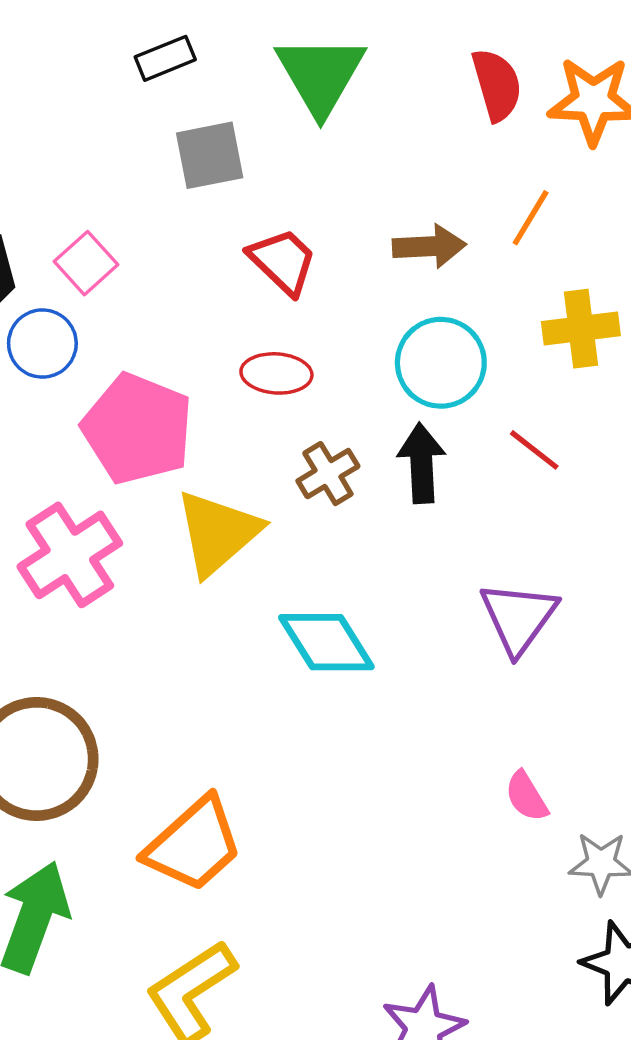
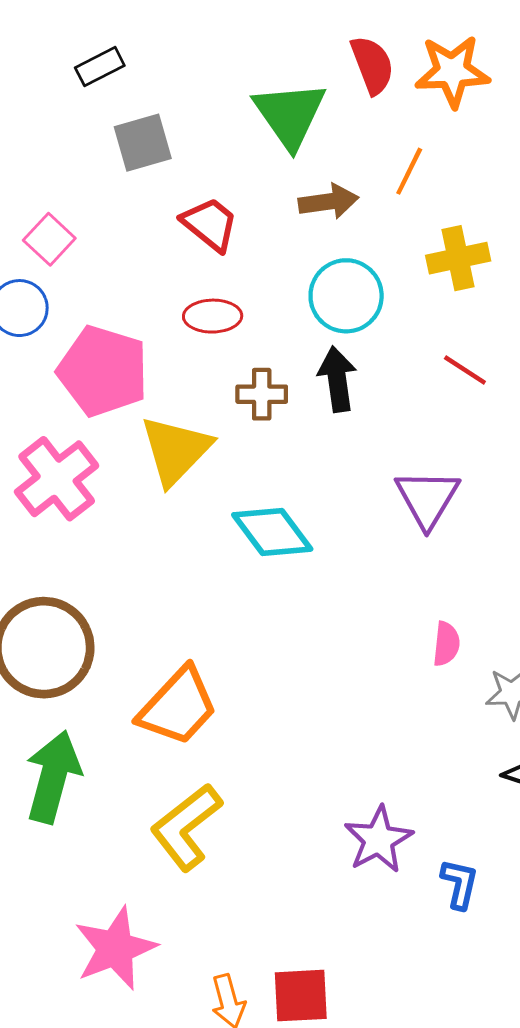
green triangle: (321, 75) -> (290, 115), moved
red line: (534, 450) -> (465, 370), moved
brown cross: (328, 474) -> (262, 394), turned 36
pink semicircle: (526, 796) -> (446, 644), turned -138

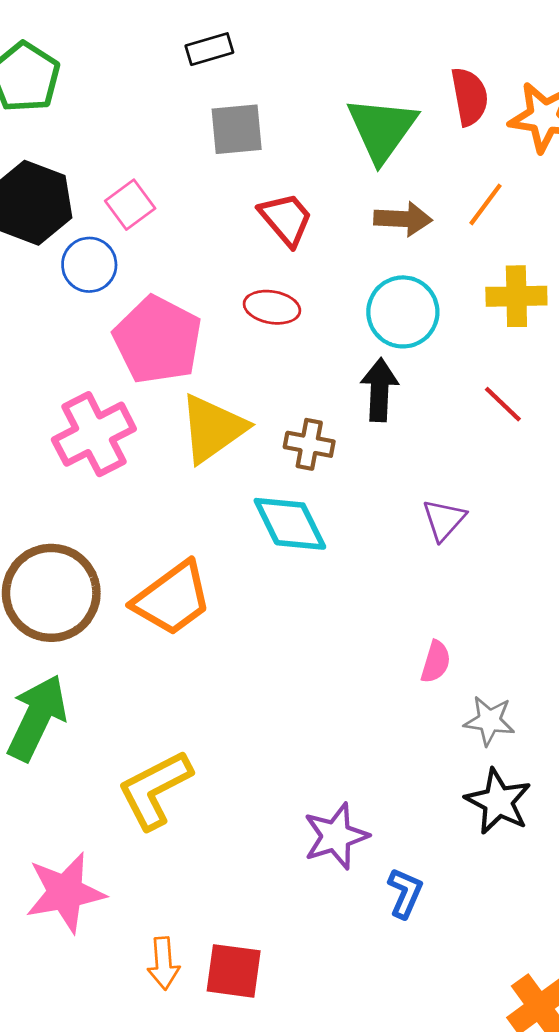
brown cross: (262, 394) -> (309, 444), moved
purple triangle: (427, 498) -> (444, 520), size x0.7
orange trapezoid: (178, 706) -> (172, 599), moved

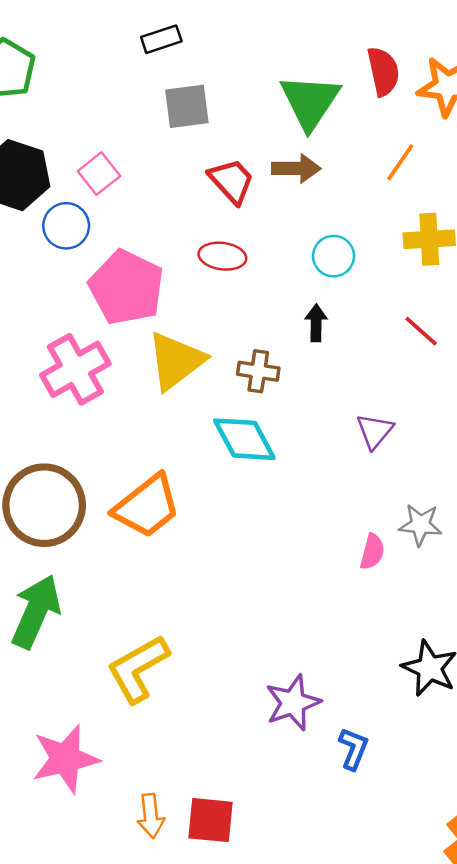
brown arrow: (403, 219) -> (296, 168), moved
cyan circle: (403, 312) -> (334, 256), size x0.7
black arrow: (379, 390) -> (316, 323), size x0.7
gray star: (489, 721) -> (420, 525), moved

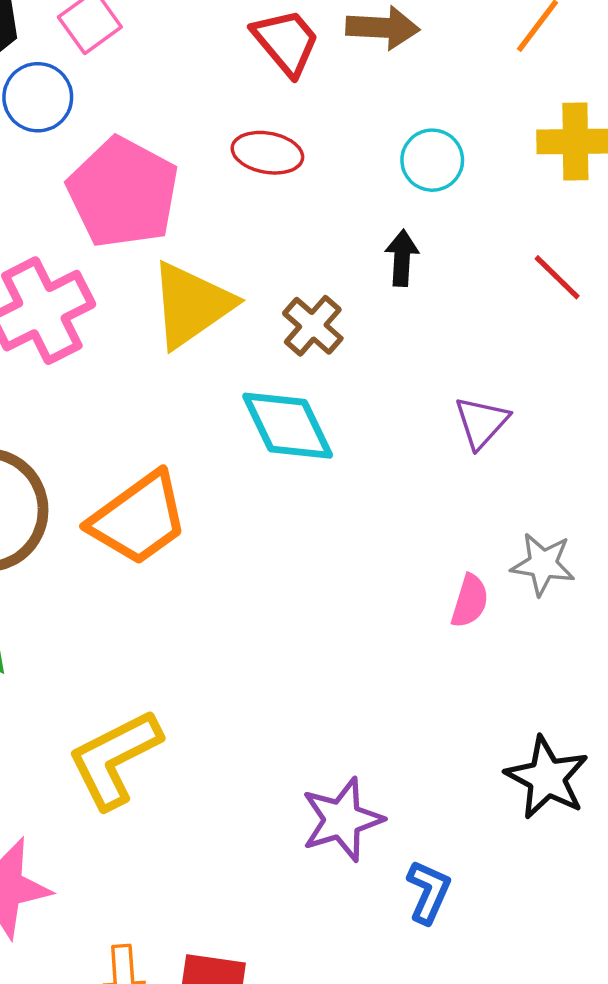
brown cross: (258, 371) -> (313, 326), turned 30

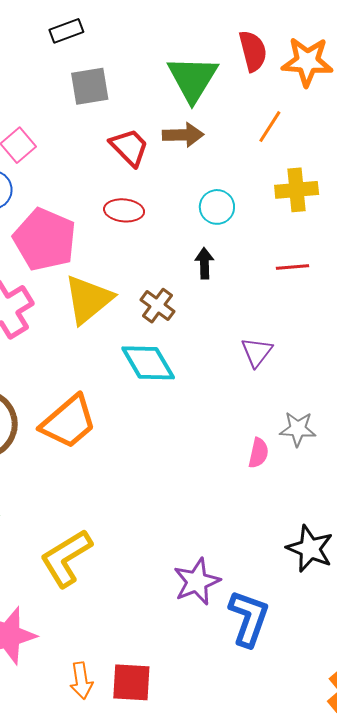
red line: (557, 277) -> (293, 267), turned -44
blue L-shape: (429, 892) -> (249, 618), size x1.6

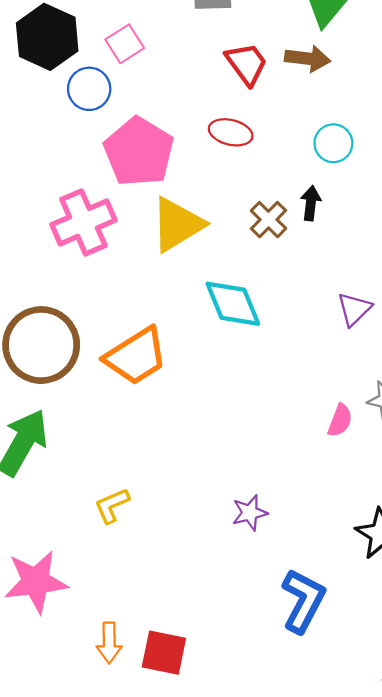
brown cross: (158, 306) -> (268, 220), moved
yellow L-shape: (66, 558) -> (112, 506), size x0.6
purple star: (197, 582) -> (250, 513), moved, size x0.7

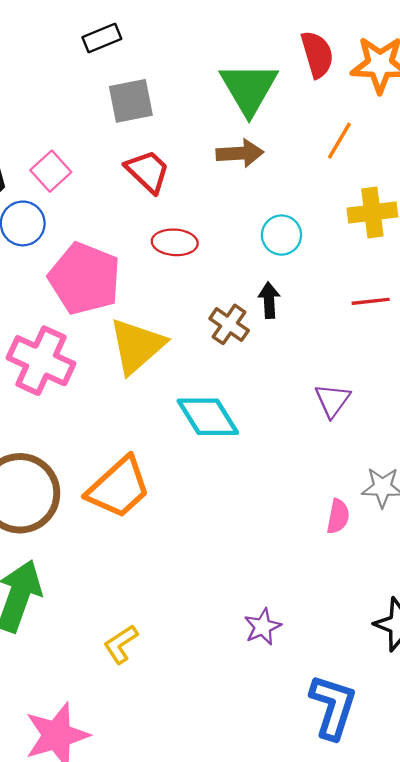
red trapezoid: (247, 64) -> (148, 171), moved
pink cross: (84, 222) -> (41, 361), turned -32

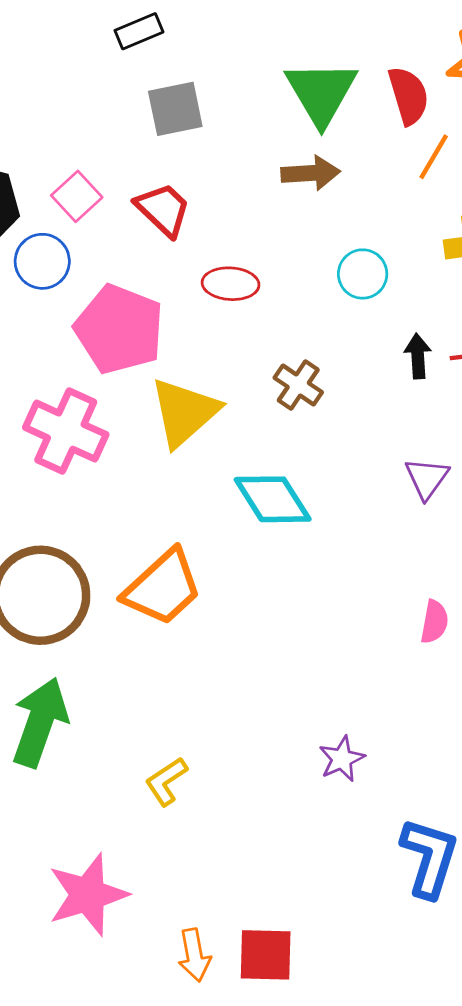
red semicircle: (317, 54) -> (408, 96), moved
red trapezoid: (148, 171) -> (163, 209), moved
black arrow: (269, 300) -> (418, 356), moved

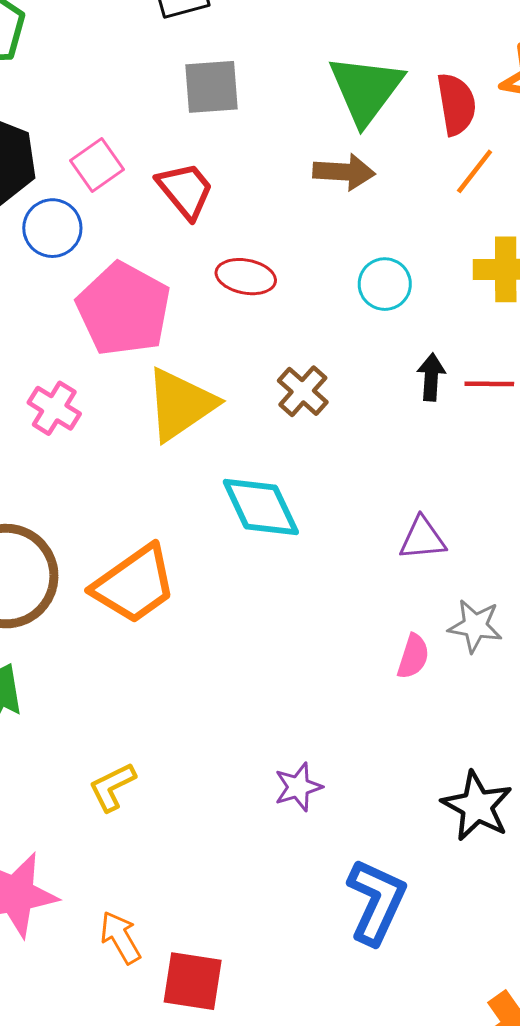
pink cross: (66, 431) -> (54, 408), size x0.6
purple triangle: (427, 478) -> (422, 538), moved, turned 42
orange arrow: (194, 955) -> (121, 937), moved, turned 153

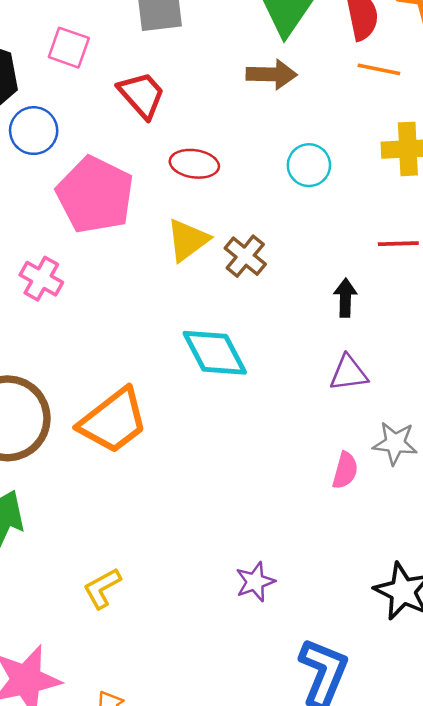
pink square: (97, 165) -> (69, 48), moved, turned -33
orange line: (475, 171) -> (379, 69), turned 66
black arrow: (431, 377) -> (345, 298), moved
yellow triangle: (180, 404) -> (188, 240), moved, size x0.7

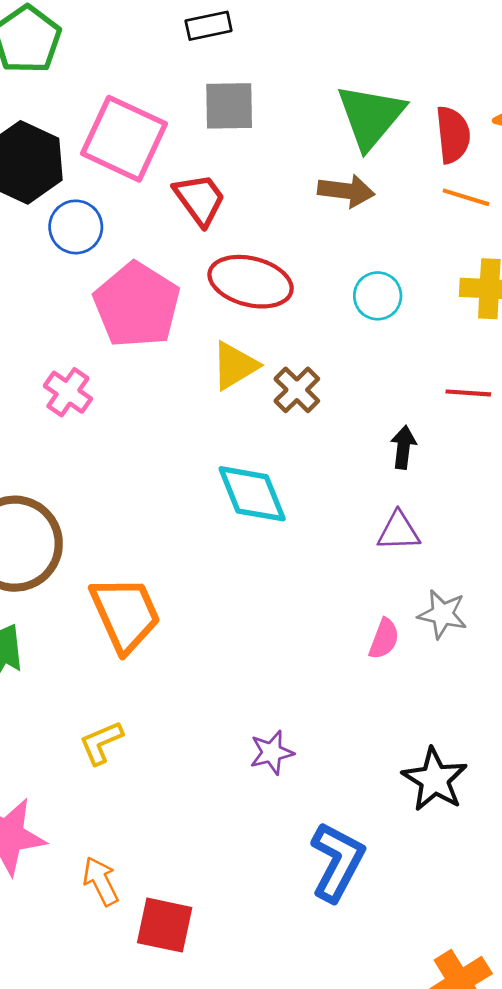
pink square: (69, 48) -> (124, 139), size x1.8
red ellipse: (194, 164) -> (251, 282), size x1.5
orange trapezoid: (113, 421) -> (125, 614), moved, turned -82

